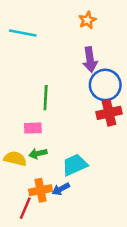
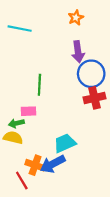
green arrow: (38, 153) -> (16, 123), moved
blue arrow: (61, 189) -> (53, 164), size x1.6
orange cross: (40, 190) -> (35, 165), turned 30
red line: (25, 208) -> (22, 181), turned -54

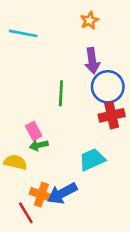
green line: (39, 85) -> (61, 93), moved
pink rectangle: (28, 111) -> (34, 131), turned 64
green arrow: (16, 123) -> (39, 145), moved
cyan trapezoid: (65, 143) -> (92, 160), moved

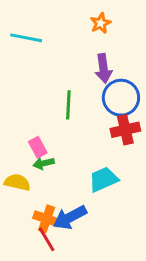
red line: (26, 213) -> (47, 239), moved

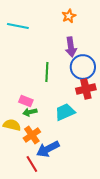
pink rectangle: (38, 147) -> (26, 101), turned -40
cyan trapezoid: (103, 179) -> (65, 112), moved
orange cross: (47, 219) -> (32, 135), moved, turned 36

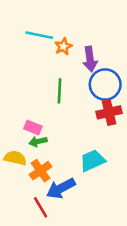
orange star: (69, 16) -> (63, 47), moved
cyan line: (18, 26) -> (39, 35), moved
cyan trapezoid: (65, 112) -> (92, 160), moved

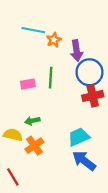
pink rectangle: (33, 128) -> (28, 84), moved, turned -32
blue arrow: (61, 188) -> (84, 161), moved, turned 65
red line: (41, 207) -> (13, 177), moved

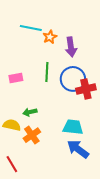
blue circle: (89, 72) -> (73, 79), moved
pink rectangle: (28, 84) -> (16, 78), moved
cyan trapezoid: (79, 137) -> (73, 127), turned 30

